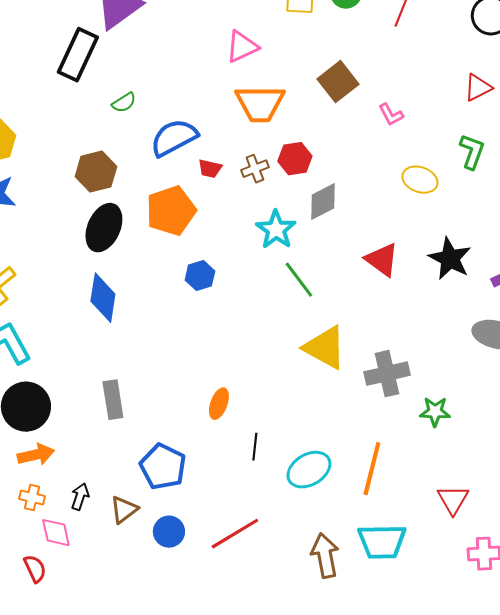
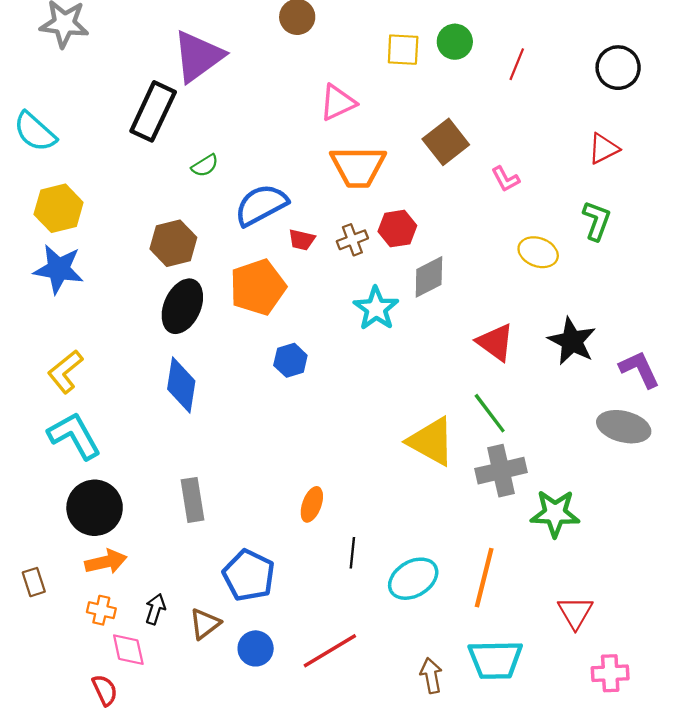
green line: (299, 280) -> (490, 413), moved
green star: (435, 412) -> (555, 513), size x1.4
brown arrow: (325, 556) -> (431, 676), size x0.7

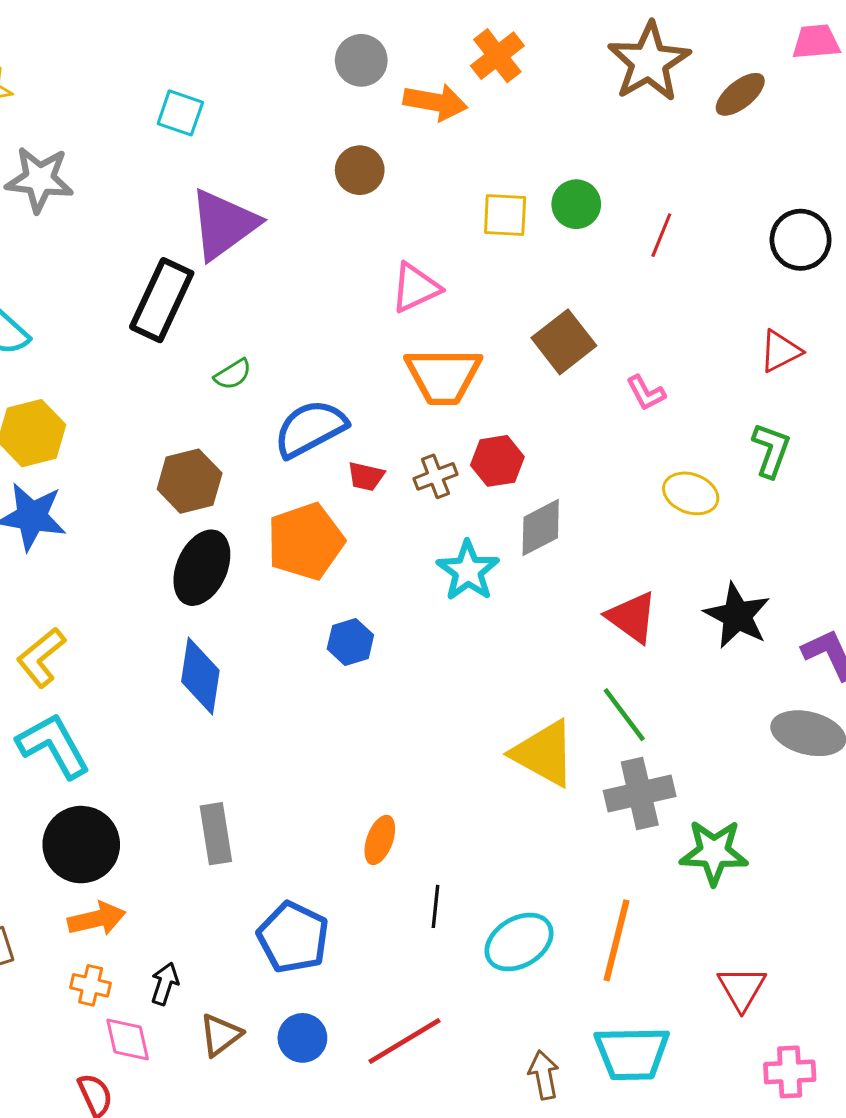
brown triangle: (205, 624) -> (220, 1035), moved

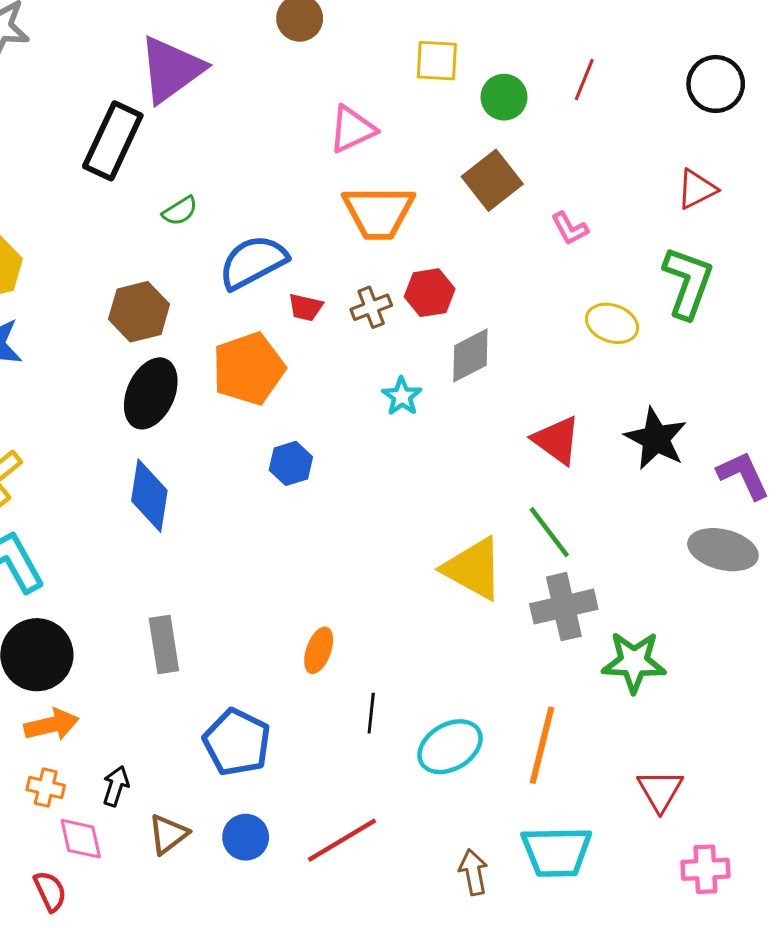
green circle: (576, 204) -> (504, 97), moved
green L-shape: (771, 450) -> (688, 282), size x1.4
cyan star: (468, 571) -> (402, 396), size x0.7

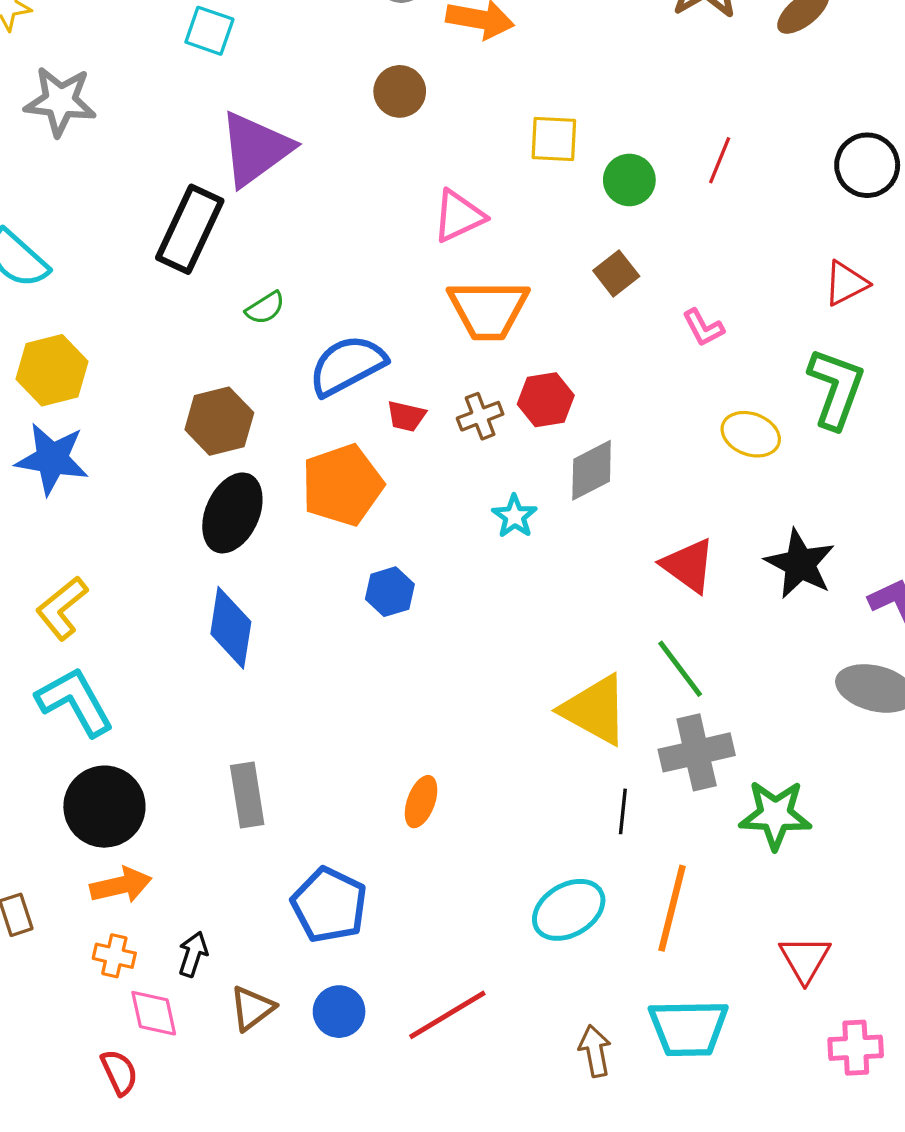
brown square: (492, 180) -> (616, 273), size x0.7
black line: (371, 713) -> (623, 811), moved

